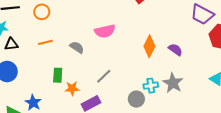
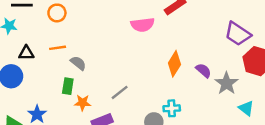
pink semicircle: (105, 31) -> (143, 25), moved
black triangle: (11, 44) -> (26, 53), moved
gray semicircle: (77, 47) -> (78, 63), moved
gray star: (173, 83) -> (227, 83), moved

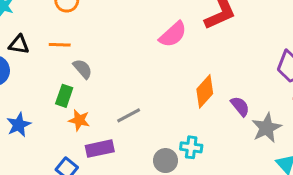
pink semicircle: (143, 25) -> (173, 34), turned -45

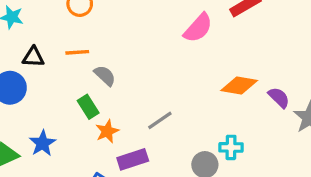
orange diamond: (205, 91) -> (239, 85), turned 64
green rectangle: (64, 96) -> (88, 107), turned -45
orange star: (79, 120) -> (107, 131), turned -30

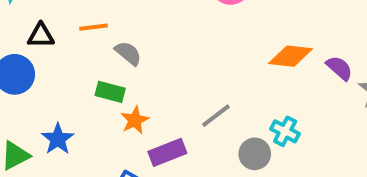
green rectangle: (88, 107) -> (110, 92), turned -40
gray line: (160, 120) -> (216, 116), moved
cyan cross: (231, 147) -> (285, 131), turned 30

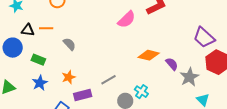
orange line: (94, 27) -> (46, 28), moved
green rectangle: (110, 92) -> (38, 60), moved
blue star: (58, 139) -> (40, 83), moved

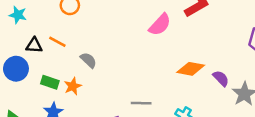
orange line: (46, 28) -> (57, 42), turned 32
orange star: (69, 77) -> (73, 86), moved
gray line: (109, 80) -> (141, 103), turned 35

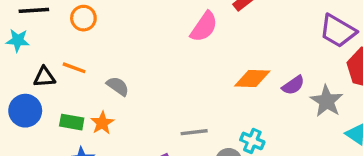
purple semicircle: (221, 78) -> (293, 85), turned 108

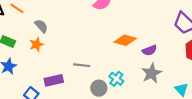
gray star: (327, 101) -> (152, 73), moved
orange star: (102, 123) -> (36, 45), moved

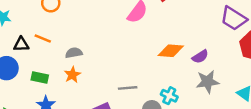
gray semicircle: (41, 26) -> (74, 53), turned -48
gray star: (152, 73) -> (208, 82), turned 30

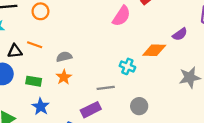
purple semicircle: (200, 57) -> (180, 34), moved
gray line: (128, 88) -> (106, 88), moved
cyan cross: (169, 96) -> (127, 66), moved

